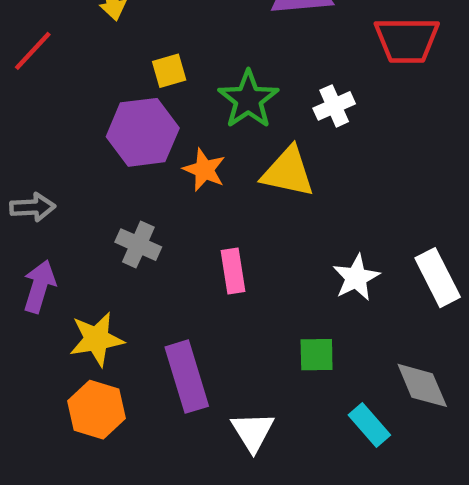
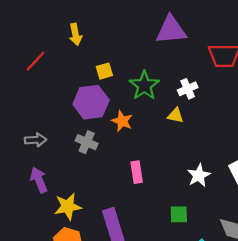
yellow triangle: (288, 172) -> (175, 115), moved, size x0.6
gray cross: (138, 245) -> (87, 142), moved
purple arrow: (39, 286) -> (39, 180), turned -40

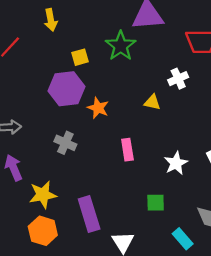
green star: (144, 86) -> (121, 46), moved
white cross: (188, 89) -> (178, 79), moved
gray cross: (87, 142) -> (65, 143), moved
pink rectangle: (137, 172) -> (127, 150), moved

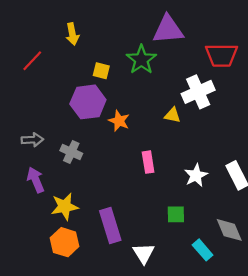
yellow square: (80, 57) -> (101, 71), turned 30
white cross: (178, 79) -> (198, 92), size x1.6
gray cross: (65, 143) -> (71, 152), moved

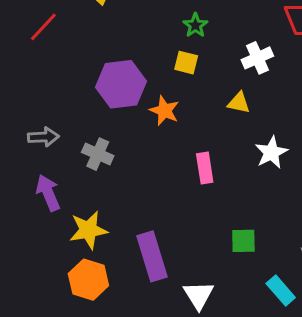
green star: (141, 60) -> (195, 25), size x0.6
yellow square: (101, 71) -> (186, 63), moved
white cross: (198, 92) -> (257, 58), moved, size x0.7
white star: (196, 175) -> (271, 152), moved

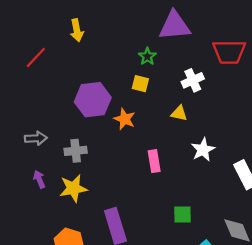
gray cross: (98, 154) -> (76, 151), turned -30
purple arrow: (48, 193) -> (39, 179), size x0.7
yellow star: (88, 230) -> (73, 188), moved

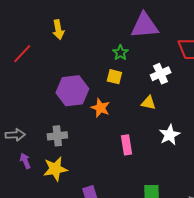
gray arrow: (36, 138) -> (15, 135), moved

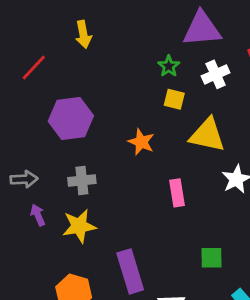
white cross: (161, 74) -> (216, 74), moved
yellow square: (114, 77) -> (174, 99), moved
purple hexagon: (72, 91) -> (71, 118), moved
yellow triangle: (149, 103) -> (207, 135), size x1.8

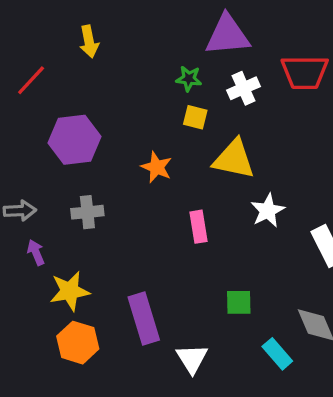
green star: (169, 66) -> (189, 79), turned -30
yellow star: (79, 226) -> (70, 291), moved

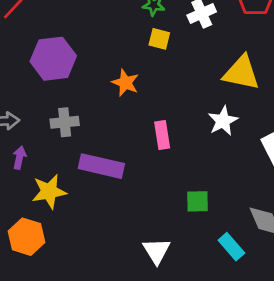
yellow triangle: (234, 159) -> (241, 73), moved
purple arrow: (36, 252) -> (19, 158), turned 35
purple rectangle: (144, 318) -> (101, 166), moved, turned -60
orange hexagon: (78, 343) -> (26, 237), moved

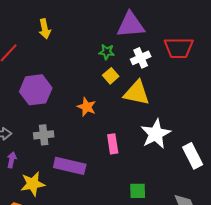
yellow square: (159, 39) -> (111, 76), turned 35
yellow triangle: (241, 73) -> (137, 93), moved
white star: (223, 121) -> (156, 134), size x1.4

